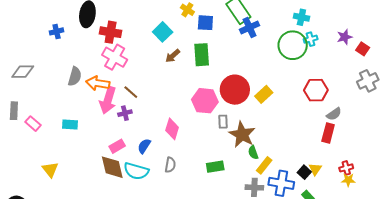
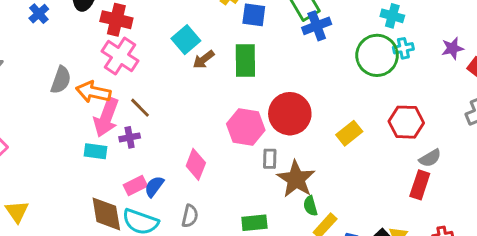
blue cross: (57, 31) -> (39, 14), turned -32
cyan square: (163, 32) -> (186, 40), moved
yellow rectangle: (264, 94) -> (349, 133), moved
cyan rectangle: (70, 124) -> (96, 151), moved
pink rectangle: (117, 146) -> (135, 185), moved

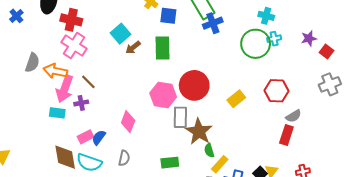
gray rectangle: (270, 159) -> (180, 117), size x1.5

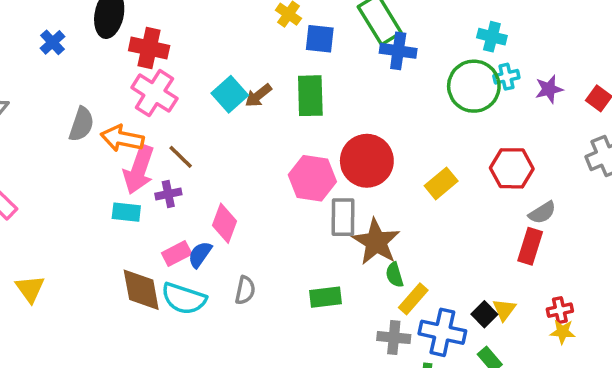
blue cross: (213, 23) -> (398, 51), turned 30
cyan square: (120, 34) -> (230, 94), moved
purple star: (309, 38) -> (549, 89), moved
pink diamond: (128, 122) -> (225, 223), moved

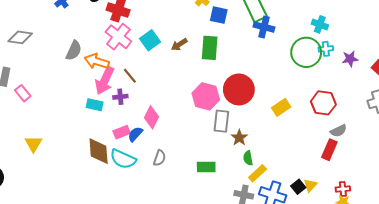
cyan square: (230, 94) -> (150, 40), moved
brown star: (376, 242) -> (239, 138), size x0.6

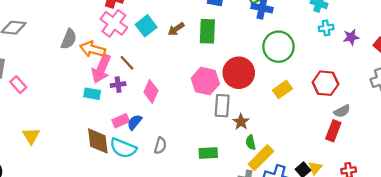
green circle: (306, 52) -> (278, 47), moved
pink diamond: (152, 117) -> (151, 91), moved
yellow rectangle: (258, 173) -> (261, 158), size x1.4

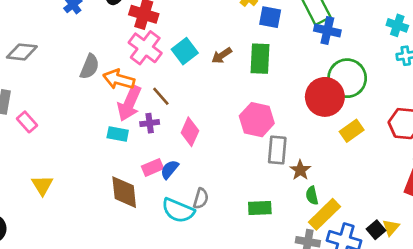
red circle: (239, 73) -> (325, 97), moved
cyan semicircle: (123, 148) -> (178, 210), moved

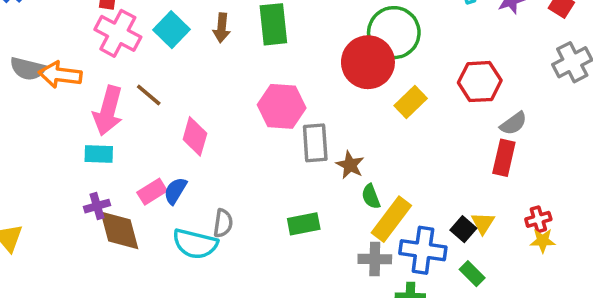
brown arrow: (222, 55) -> (222, 28), turned -42
gray semicircle: (90, 67) -> (28, 69), moved, turned 90
orange arrow: (119, 79) -> (60, 75), moved
purple cross: (150, 123) -> (97, 206), moved

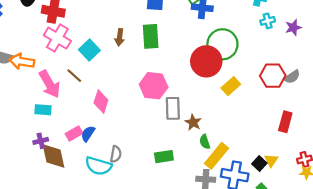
cyan square: (171, 30) -> (89, 50), moved
pink arrow: (108, 111) -> (50, 84), turned -48
gray semicircle: (513, 123) -> (292, 77), moved

